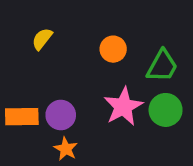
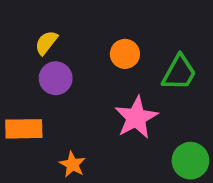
green circle: (166, 110) -> (190, 161), moved
purple circle: (61, 115) -> (56, 78), moved

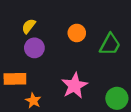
pink star: (136, 118) -> (74, 86), moved
orange star: (72, 164) -> (33, 101), moved

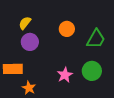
pink star: (74, 86) -> (65, 75), size x0.7
green circle: (117, 98) -> (92, 71), moved

